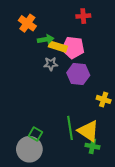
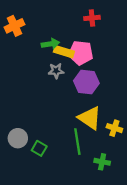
orange cross: (27, 23) -> (14, 26), moved, turned 30
yellow cross: (104, 99) -> (114, 128), moved
yellow triangle: (88, 131) -> (90, 118), moved
gray circle: (29, 149) -> (18, 138), moved, size x0.7

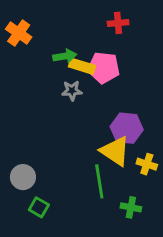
orange cross: (14, 26) -> (19, 33), turned -30
purple hexagon: (86, 82) -> (127, 128), moved
green square: (39, 148) -> (39, 207), moved

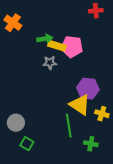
red cross: (118, 23) -> (96, 11), moved

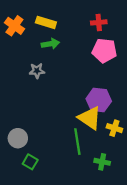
red cross: (96, 11) -> (99, 22), moved
yellow rectangle: (57, 46) -> (46, 22), moved
pink pentagon: (72, 47) -> (104, 51), moved
gray star: (50, 63) -> (37, 71), moved

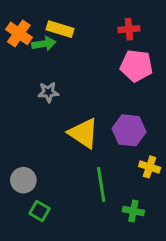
green arrow: (50, 44) -> (44, 44), moved
yellow triangle: (90, 118) -> (84, 133), moved

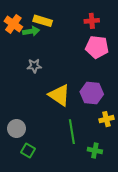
yellow cross: (150, 167) -> (106, 119), turned -32

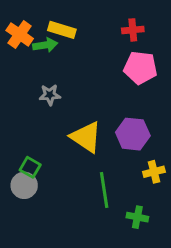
green square: (28, 150) -> (30, 167), moved

